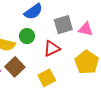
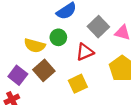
gray square: (63, 25) -> (98, 27), turned -30

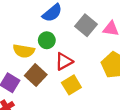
red triangle: (85, 52) -> (64, 61), moved

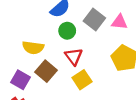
green circle: (47, 40) -> (67, 31), moved
red triangle: (64, 61) -> (74, 56), turned -36

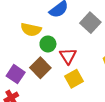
green circle: (67, 31) -> (48, 44), moved
yellow semicircle: (33, 48) -> (31, 30), moved

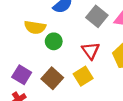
red triangle: (68, 56) -> (91, 51), moved
brown square: (40, 68) -> (52, 78), moved

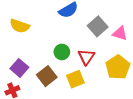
yellow semicircle: (35, 27) -> (20, 26), moved
green circle: (54, 41) -> (62, 52), moved

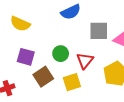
gray square: (98, 26) -> (99, 31), turned 36
purple square: (19, 68) -> (26, 57), moved, turned -30

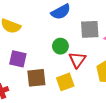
green circle: (61, 54) -> (60, 46), moved
brown square: (43, 77) -> (36, 78), turned 30

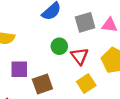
yellow square: (65, 82) -> (86, 84), moved

